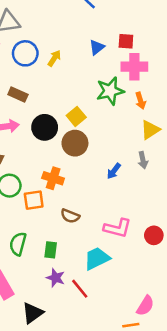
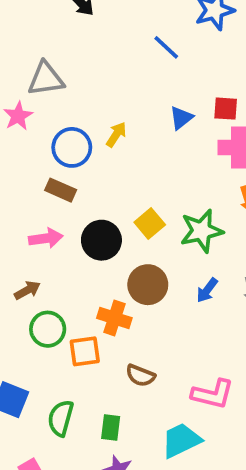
blue circle: (25, 53) -> (72, 147), moved
green star: (110, 91) -> (202, 231), moved
brown circle: (75, 143) -> (148, 285), moved
blue arrow: (114, 171) -> (207, 290), moved

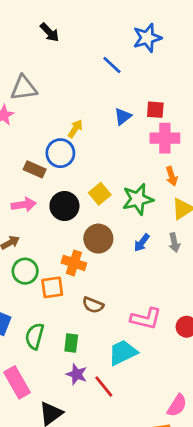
blue circle: (72, 147) -> (60, 153), moved

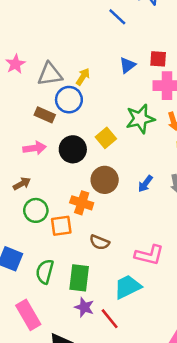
gray triangle: (24, 88) -> (50, 74), moved
green star: (138, 199) -> (140, 119), moved
green rectangle: (71, 343) -> (79, 278), size x1.5

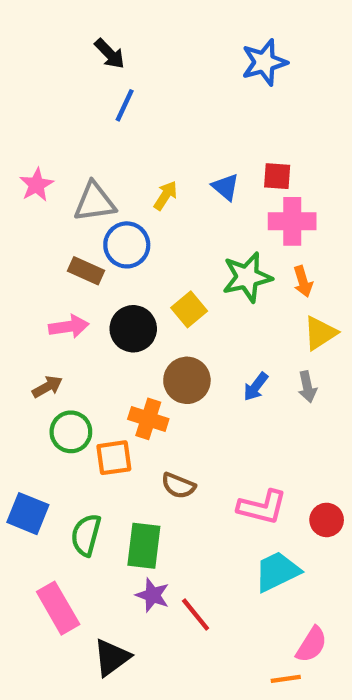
blue line: (117, 17) -> (125, 105), moved, turned 72
blue triangle: (128, 65) -> (226, 187), turned -42
yellow arrow: (83, 77) -> (165, 196), moved
cyan trapezoid: (128, 287) -> (277, 572), moved

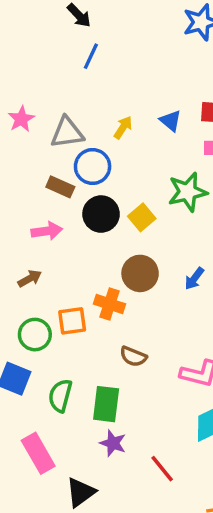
black circle: (133, 329) -> (101, 214), moved
green circle: (71, 432) -> (35, 335), moved
orange square: (114, 458) -> (72, 321), moved
red line: (196, 614) -> (162, 469), moved

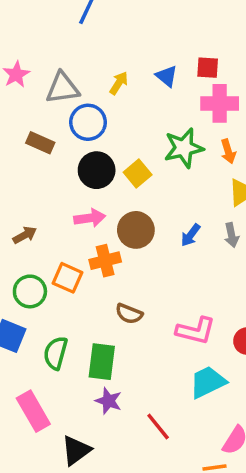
brown rectangle: (60, 187) -> (40, 143), moved
pink arrow: (47, 231) -> (90, 218), moved
orange cross: (110, 304) -> (105, 261), turned -32
orange square: (72, 321) -> (68, 278), turned 32

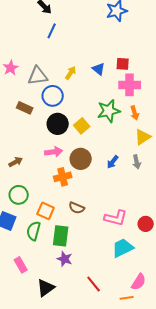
orange square: (68, 278) -> (46, 211), moved
pink rectangle: (33, 411) -> (21, 265), size x0.7
red line: (158, 427) -> (94, 284), moved

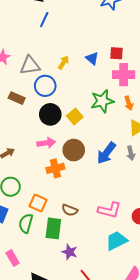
blue arrow: (113, 162) -> (106, 153), size x1.6
brown semicircle: (77, 208) -> (70, 210), moved
purple star: (65, 259) -> (70, 252), moved

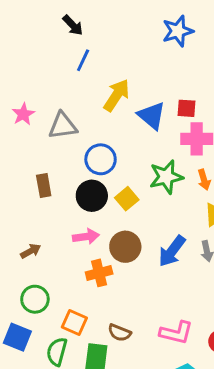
blue triangle: (92, 58) -> (152, 116), size x1.5
yellow arrow: (64, 62) -> (117, 95), moved, size x1.6
blue circle: (45, 86) -> (101, 159), moved
brown rectangle: (17, 98) -> (44, 186), moved, turned 56

